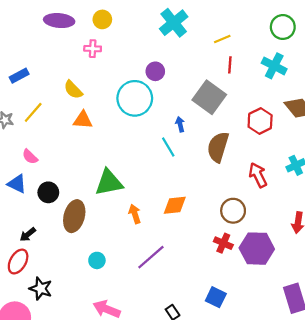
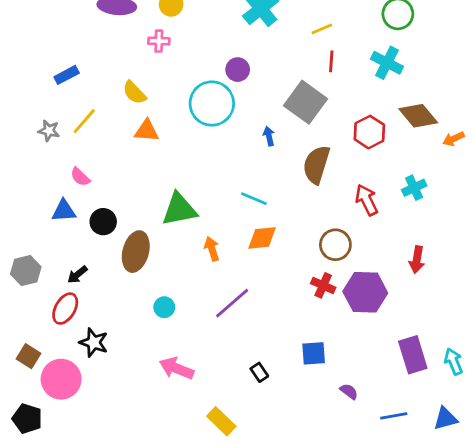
cyan line: (168, 147) -> (254, 199), moved, turned -36
blue triangle: (17, 184) -> (64, 211), turned -30
blue square: (216, 297) -> (314, 353), turned -30

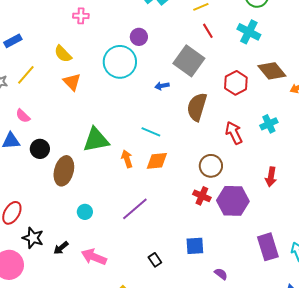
red line: (331, 61) -> (208, 31), turned -35
orange triangle: (147, 131) -> (72, 82), turned 42
blue arrow: (269, 136) -> (162, 86), turned -88
orange arrow: (212, 249) -> (127, 159), moved
black arrow: (77, 275) -> (61, 248), moved

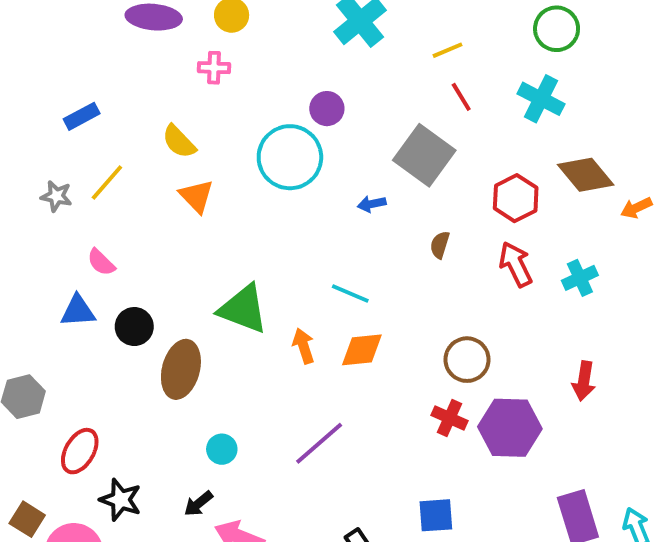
brown semicircle: (197, 107) -> (440, 245), size x0.5
red arrow: (234, 133) -> (516, 264), moved
green triangle: (96, 140) -> (243, 309), turned 32
black arrow: (61, 248) -> (198, 504), moved

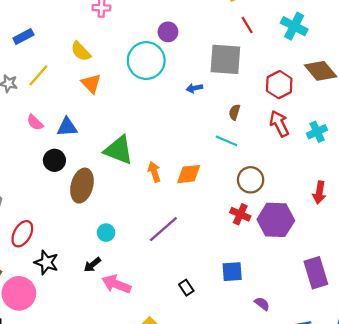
gray square: (424, 155) -> (225, 59), turned -32
cyan line: (350, 293) -> (226, 141), moved
blue triangle: (78, 311) -> (67, 127), moved

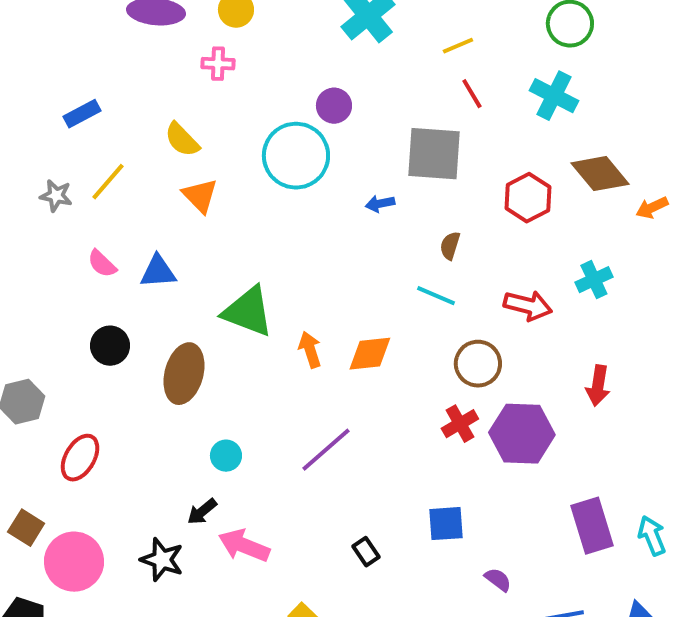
red arrow: (279, 124) -> (528, 306), moved, turned 130
black circle: (54, 160) -> (110, 346), moved
red cross: (240, 214) -> (460, 424), turned 36
black star: (46, 262) -> (162, 560), moved

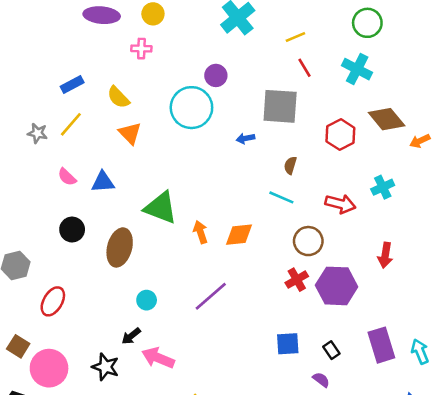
blue rectangle: (82, 114) -> (72, 84), moved
black rectangle: (366, 552) -> (331, 350), moved

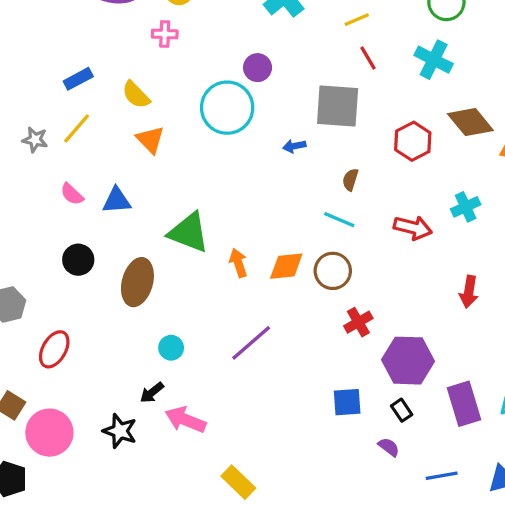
brown circle: (308, 241) -> (333, 271), moved
purple hexagon: (337, 286) -> (408, 361), moved

